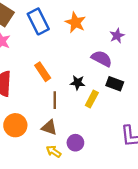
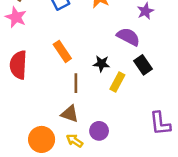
black rectangle: (115, 84) -> (143, 65), turned 35
orange circle: (15, 125) -> (42, 139), moved

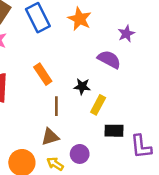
black rectangle: (143, 65) -> (114, 131), moved, turned -54
brown triangle: (70, 114) -> (50, 137), turned -36

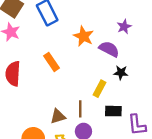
orange star: (80, 19) -> (83, 36), moved
black star: (82, 86) -> (121, 73), moved
brown line: (56, 106) -> (80, 109), moved

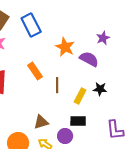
black star: (121, 73) -> (100, 89), moved
brown line: (80, 109) -> (57, 85), moved
black rectangle: (113, 111) -> (78, 121), moved

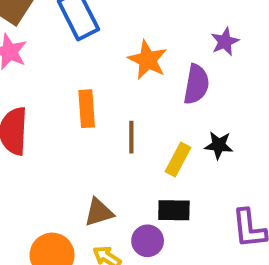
purple semicircle: (89, 59) -> (196, 84), turned 72
orange rectangle: (35, 71) -> (87, 109), turned 30

